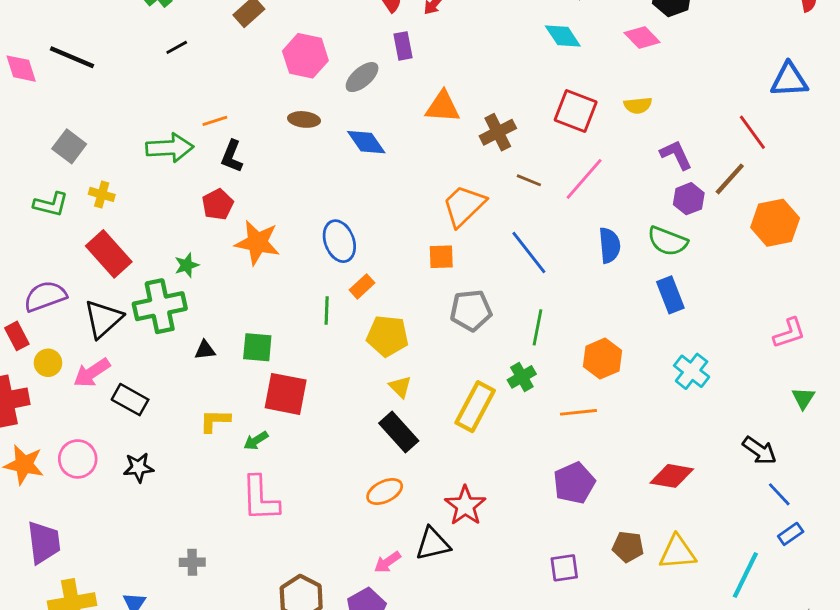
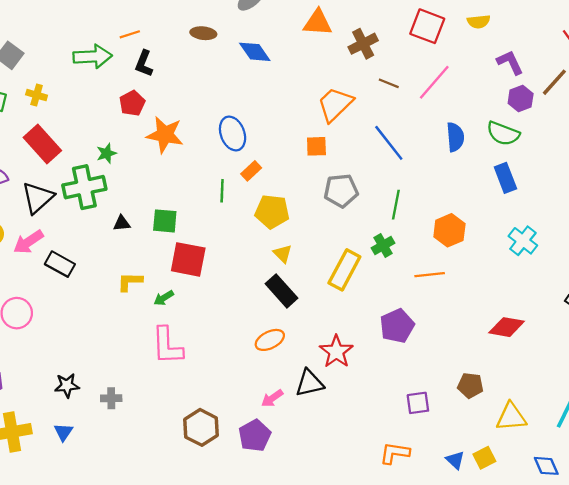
black star: (139, 467) -> (67, 385), moved
purple pentagon: (574, 483) -> (397, 326), moved
yellow triangle: (677, 552) -> (511, 417), moved

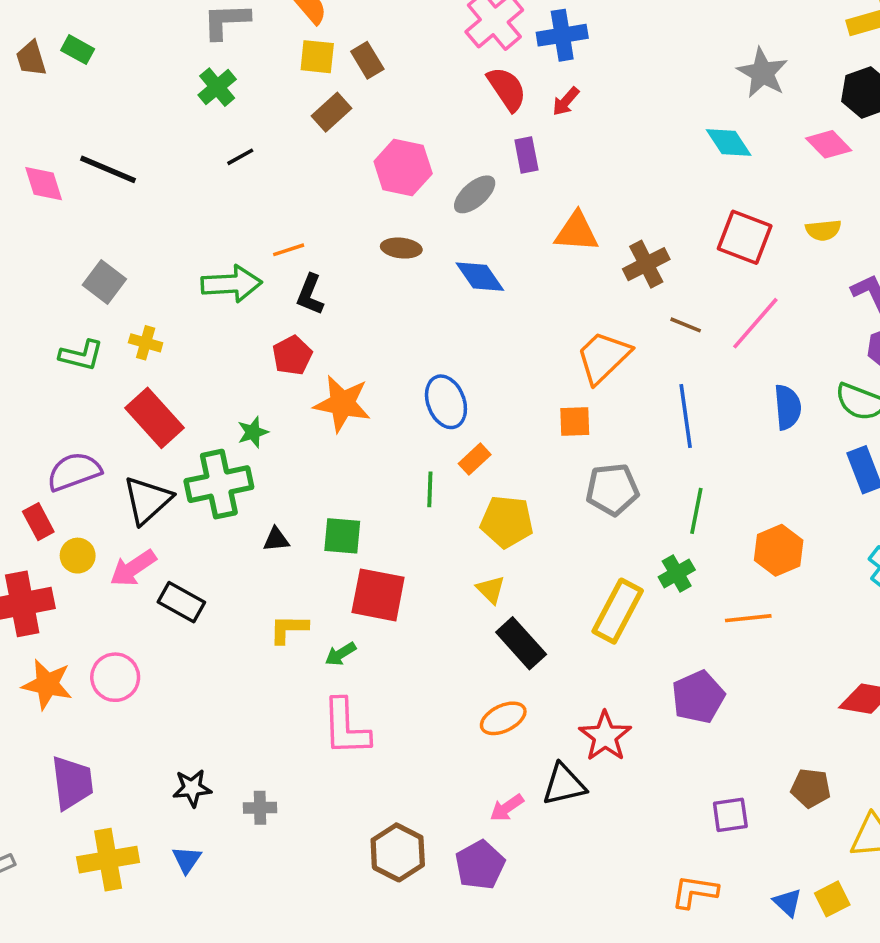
blue line: (389, 143) -> (686, 416), turned 30
yellow triangle: (283, 254) -> (491, 590), moved

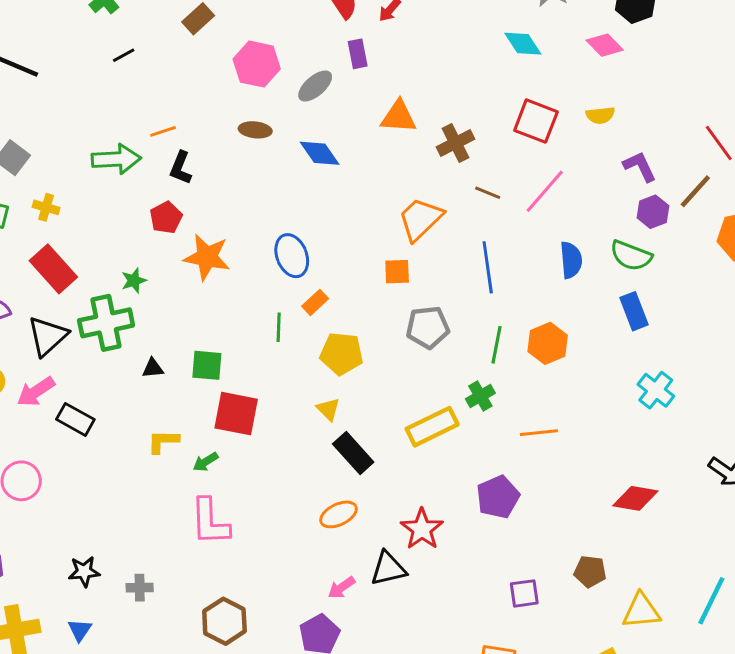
orange hexagon: (779, 550) -> (548, 343), moved
yellow rectangle: (618, 611) -> (432, 427), turned 36
brown hexagon: (398, 852) -> (224, 621), moved

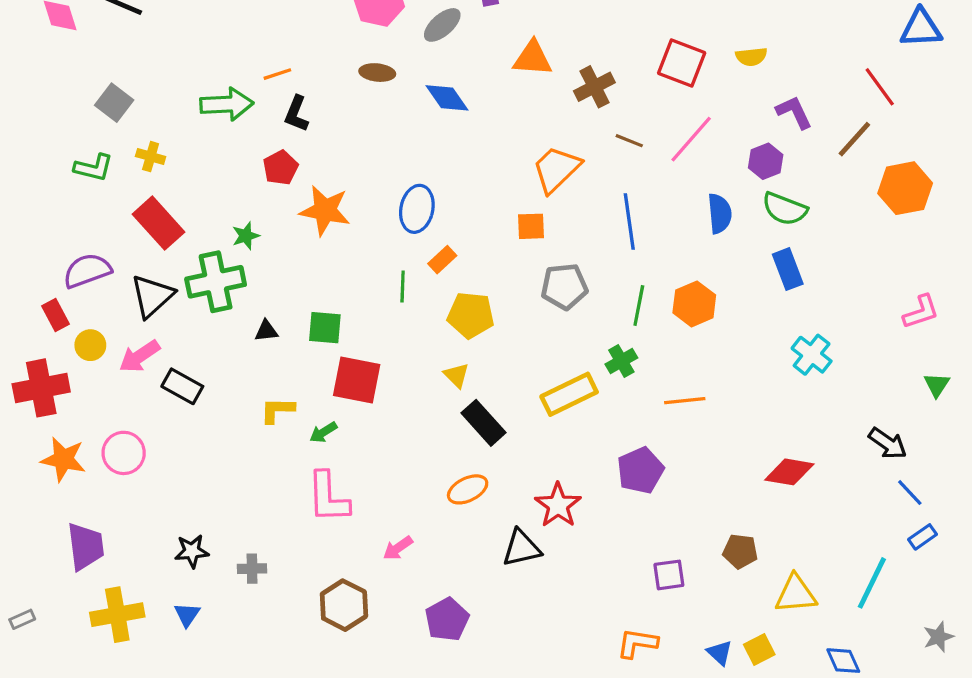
purple hexagon: (653, 212) -> (766, 161), moved
blue ellipse: (292, 256) -> (417, 209), turned 33
pink arrow: (341, 588) -> (398, 548), moved

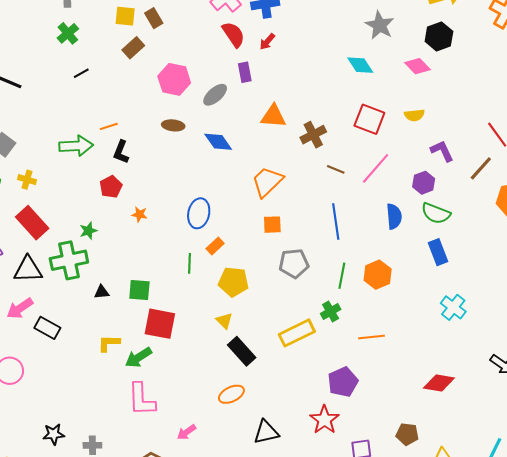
orange trapezoid: (556, 169) -> (267, 182), moved
orange star: (325, 210) -> (139, 214), size x0.5
black triangle: (152, 296) -> (28, 270), turned 40
green arrow: (323, 432) -> (138, 357), size x1.5
red star: (558, 505) -> (324, 420), moved

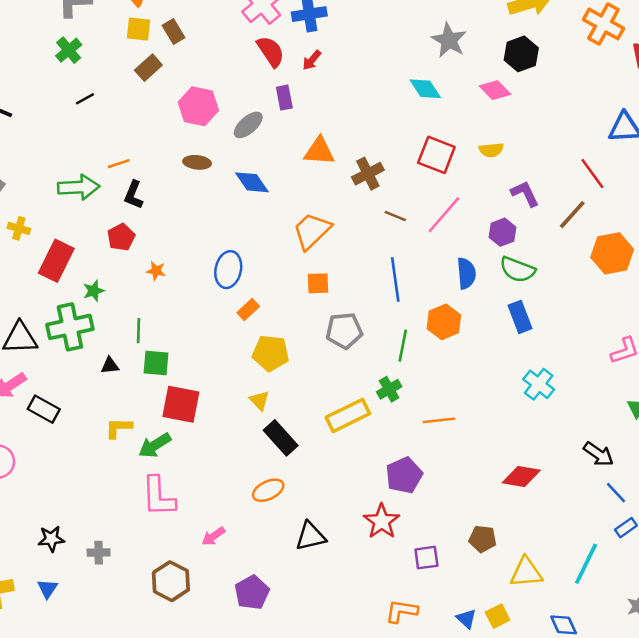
red rectangle: (32, 223) -> (56, 261), moved, turned 68
green line: (190, 263) -> (139, 331), moved
orange hexagon: (378, 275) -> (444, 322), moved

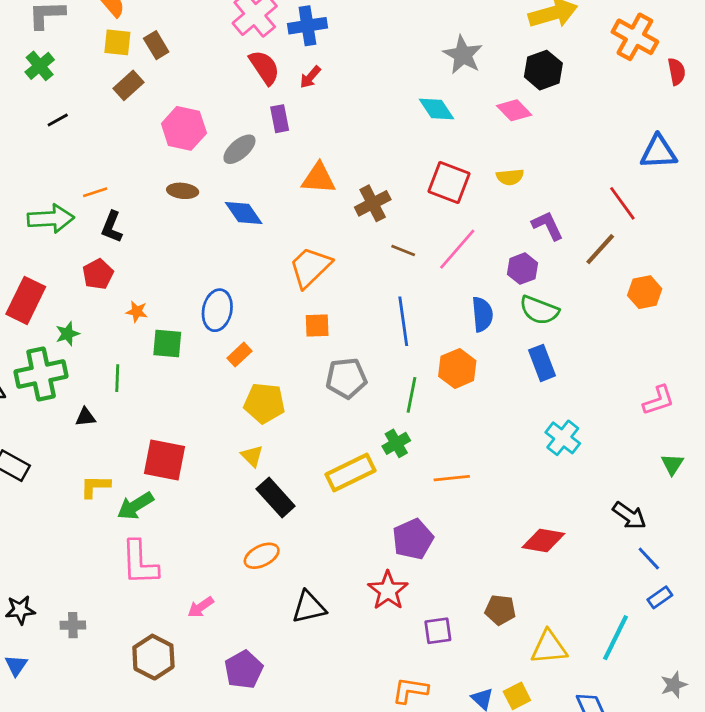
orange hexagon: (612, 253) -> (645, 292), size x0.7
green square: (156, 363) -> (167, 343), moved

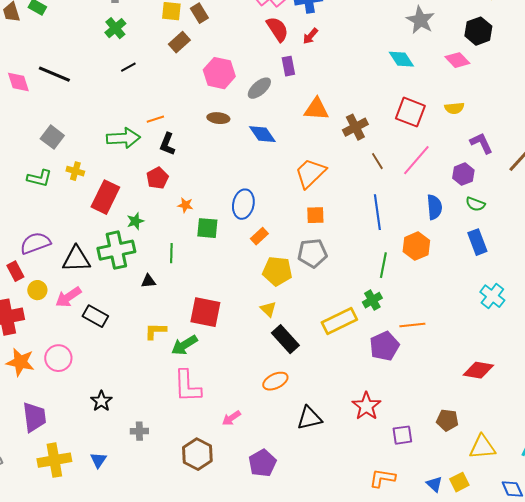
brown line: (403, 251) -> (377, 161), turned 36
green semicircle: (539, 310) -> (475, 204), size x0.7
gray pentagon: (346, 378) -> (312, 253), moved
purple pentagon: (413, 539) -> (384, 346), moved
black star: (20, 610) -> (101, 401), moved, turned -30

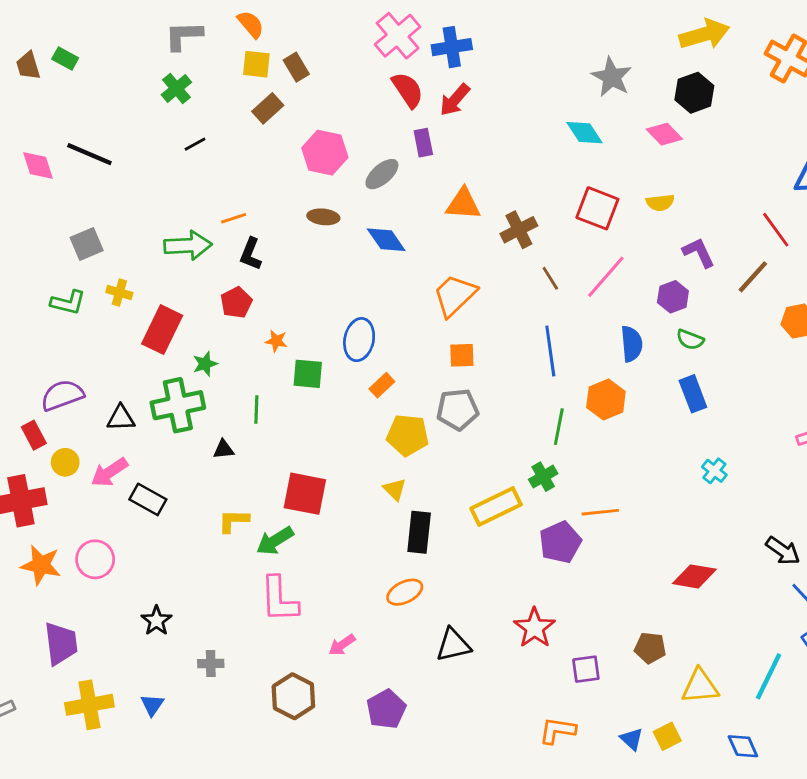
red arrow: (310, 36) -> (455, 100), size x1.4
gray square: (52, 137) -> (87, 244), turned 30
black triangle: (76, 259) -> (121, 418), size x0.7
cyan cross: (492, 296) -> (714, 471), size x0.7
black rectangle: (285, 339) -> (419, 532), turned 48

